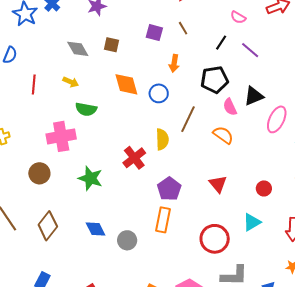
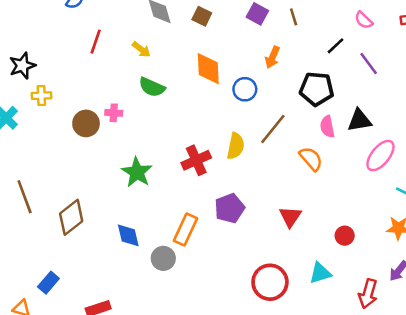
pink cross: (61, 136) -> (114, 113), size x0.5
brown circle: (39, 173) -> (86, 123), moved
orange rectangle: (163, 220) -> (186, 230), moved

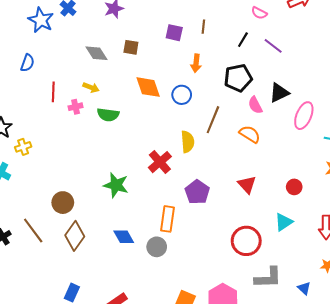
brown line: (294, 17) -> (203, 27), turned 40
pink cross: (114, 113) -> (76, 107), moved
brown circle: (86, 123) -> (63, 203), moved

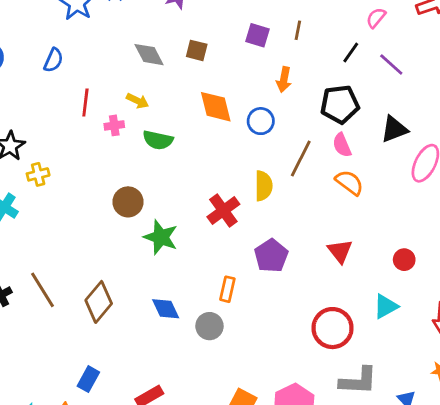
pink semicircle: (259, 13) -> (376, 18), turned 98
pink semicircle: (255, 105) -> (342, 145), moved
brown circle: (63, 203) -> (128, 202), moved
orange rectangle: (168, 219) -> (227, 289), size x0.7

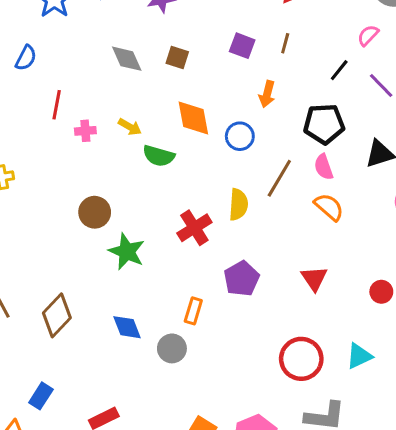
yellow arrow: (138, 101) -> (130, 127), moved
green semicircle: (158, 140) -> (159, 156), moved
cyan triangle: (386, 306) -> (359, 356), moved

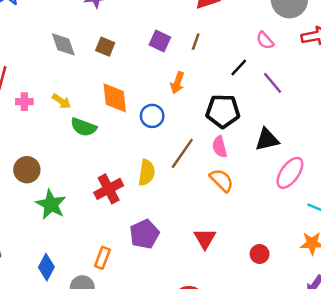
pink semicircle: (368, 35) -> (265, 40), turned -90
blue diamond: (127, 327) -> (46, 267), turned 45

